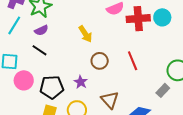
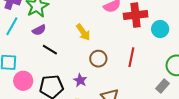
cyan circle: (162, 17) -> (160, 29), moved
black line: (39, 50) -> (50, 50), moved
red line: (133, 61) -> (131, 57), turned 36

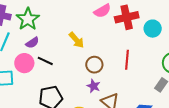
purple star: (80, 80) -> (94, 86), moved
pink circle: (23, 81) -> (24, 63), moved

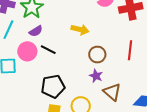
yellow arrow: (76, 40) -> (80, 30), turned -36

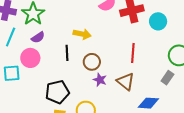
black line: (48, 50) -> (67, 53), moved, turned 63
brown circle: (97, 55) -> (92, 62), moved
brown triangle: (112, 92) -> (126, 82), moved

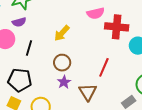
yellow arrow: (82, 34) -> (62, 33), turned 102
black line: (67, 53) -> (29, 48), moved

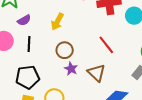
purple semicircle: (19, 22) -> (24, 20), moved
red line: (104, 67) -> (106, 45), turned -48

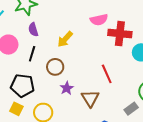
purple semicircle: (24, 20) -> (33, 30), turned 88
brown circle: (65, 50) -> (55, 67), moved

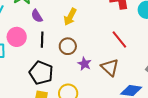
black pentagon: (22, 86) -> (41, 73), turned 30

